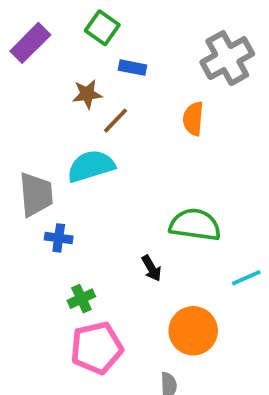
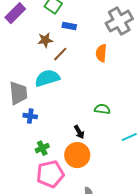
green semicircle: (195, 225) -> (102, 109), size x0.6
orange circle: (193, 331) -> (77, 155), moved

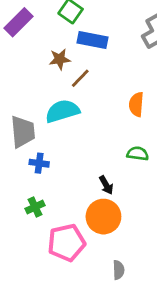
blue rectangle: (69, 26) -> (93, 40), size x1.5
orange semicircle: (101, 53) -> (136, 104), moved
green cross: (42, 148) -> (35, 207), moved

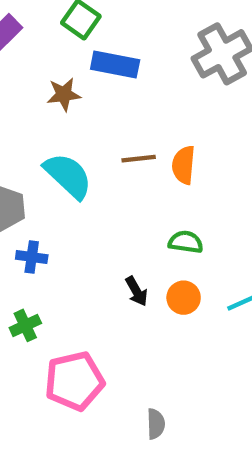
brown line: (80, 78) -> (139, 159), moved, turned 40
cyan semicircle: (62, 111) -> (68, 176), turned 60
orange circle: (103, 217) -> (184, 298), moved, size x0.6

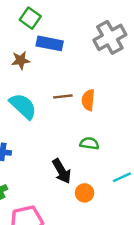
black arrow: (137, 291) -> (62, 171), size x1.5
orange circle: (184, 298) -> (85, 193), moved

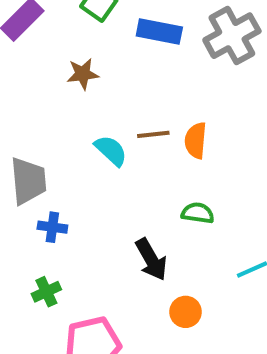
blue rectangle: (50, 43) -> (159, 32), moved
cyan semicircle: (23, 106) -> (111, 151), moved, size x0.7
orange circle: (85, 193) -> (186, 312), moved

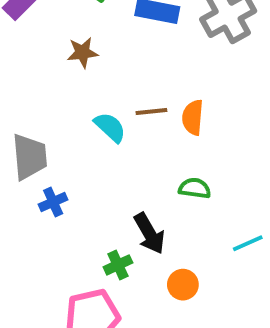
blue cross: (52, 227) -> (53, 202), turned -32
green cross: (46, 292) -> (118, 265), moved

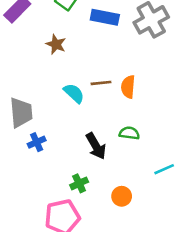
brown star: (83, 52) -> (56, 44), turned 30
black arrow: (149, 233) -> (96, 146), moved

